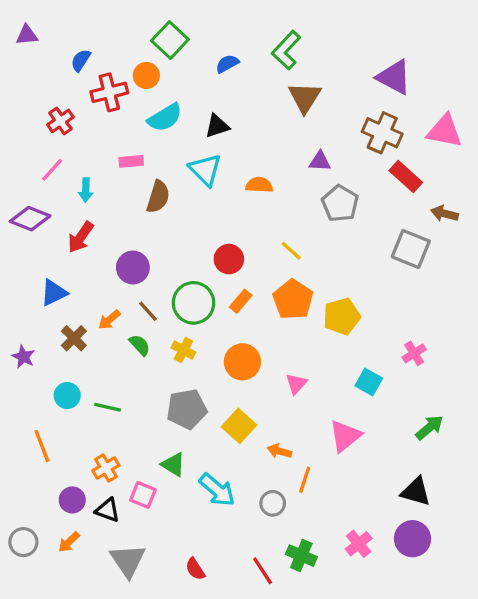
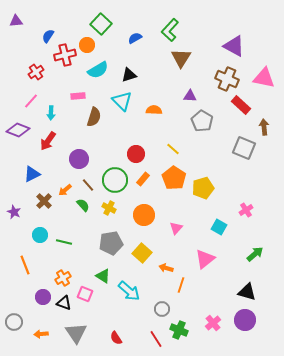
brown arrow: (445, 214) -> (264, 127), turned 70
gray circle: (273, 503) -> (162, 309), moved
orange arrow: (69, 542) -> (41, 334), moved, turned 40

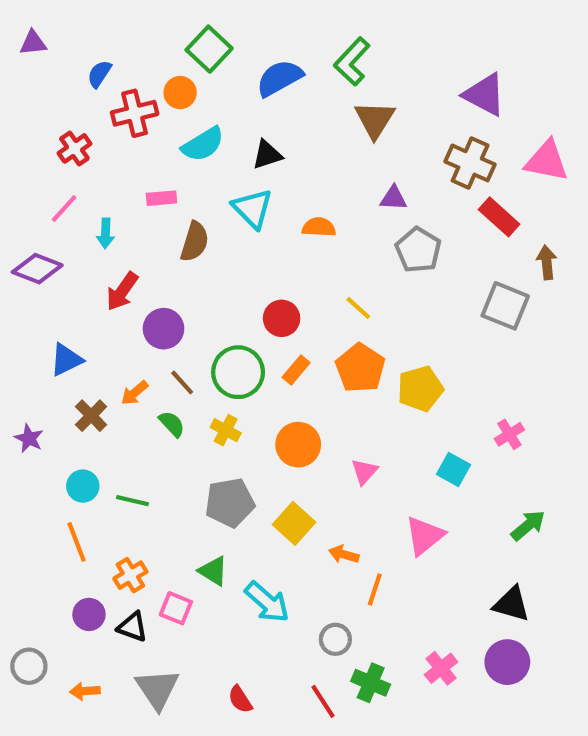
blue semicircle: (135, 38) -> (280, 78), size x1.6
red arrow: (48, 141) -> (122, 291), moved
orange line: (25, 265) -> (77, 542), moved

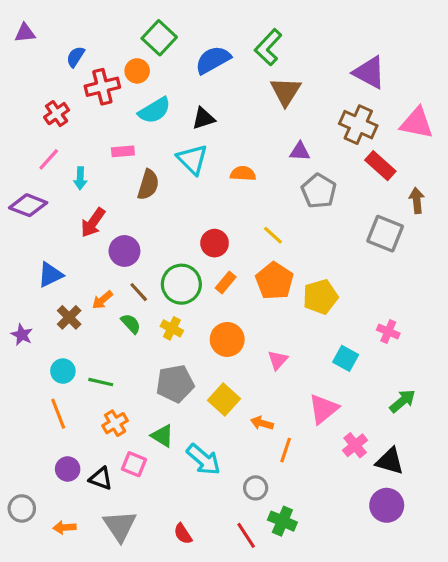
pink cross: (509, 434) -> (388, 332), turned -35
orange cross: (130, 575) -> (115, 423), moved
pink cross: (441, 668) -> (355, 445), moved

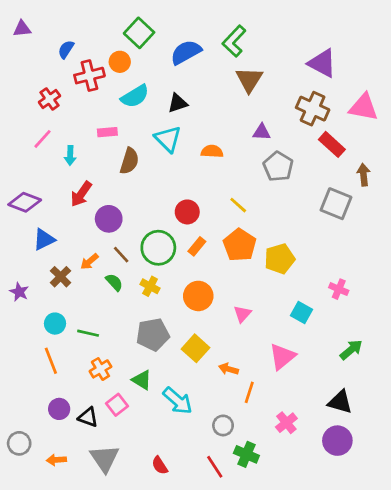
purple diamond: (28, 205) -> (25, 202), moved
pink cross: (355, 445) -> (286, 423), moved
pink square: (134, 464) -> (117, 405), turned 30

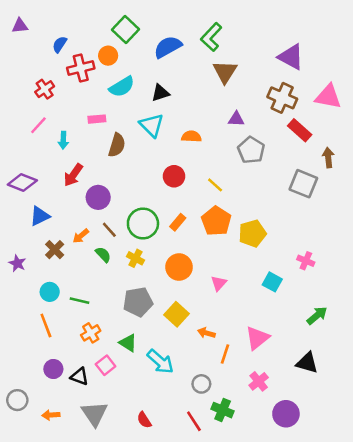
red circle: (187, 212) -> (174, 176), moved
pink triangle: (282, 357) -> (257, 338), moved
purple circle: (337, 441) -> (286, 414), moved

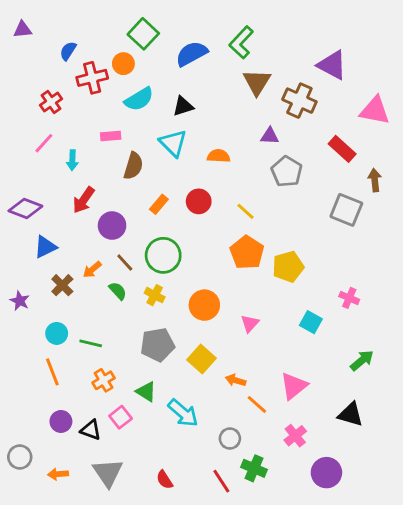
brown cross: (282, 98) -> (299, 101), moved
orange rectangle: (178, 222) -> (159, 204), moved
orange line: (225, 354) -> (257, 404), turned -66

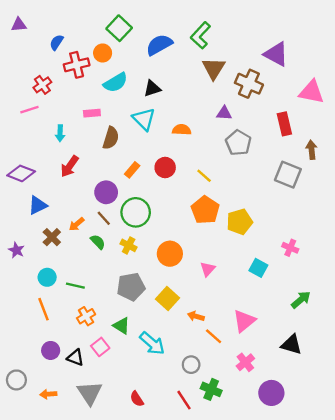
pink line: (44, 143) -> (29, 110), moved, turned 30
red rectangle: (342, 149) -> (284, 124), turned 35
purple circle: (112, 226) -> (106, 192), moved

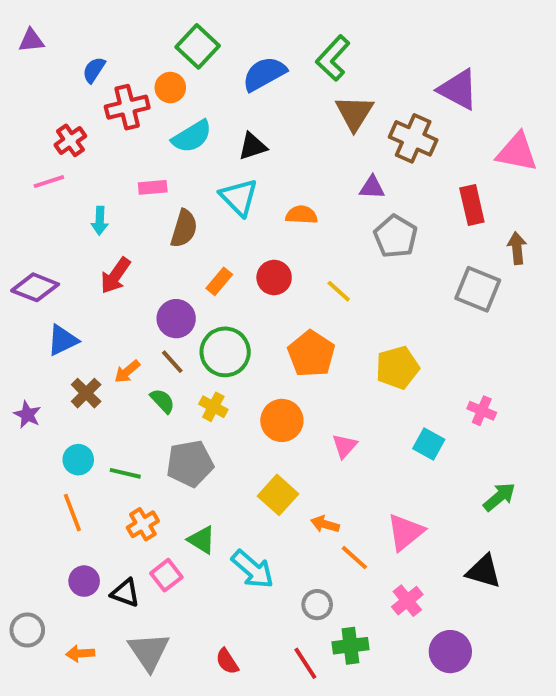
orange pentagon: (205, 210) -> (311, 354), moved
gray pentagon: (131, 287) -> (190, 464), moved
green cross: (211, 389) -> (350, 646), turned -30

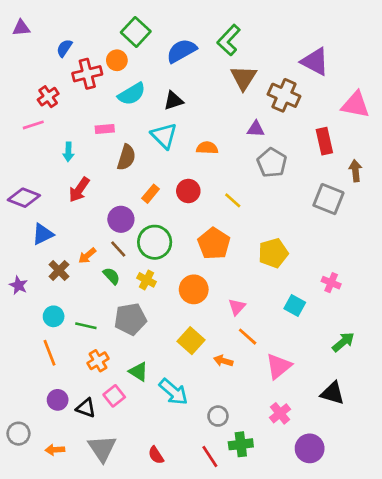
orange line: (354, 558) -> (248, 337), moved

